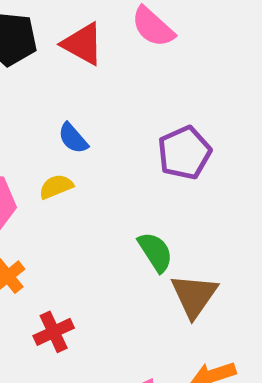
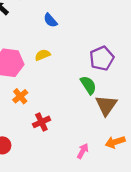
blue semicircle: (73, 138) -> (50, 20), moved
purple pentagon: (184, 153) -> (102, 58), moved

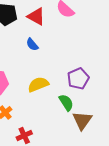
yellow semicircle: (43, 55) -> (38, 85), moved, size x1.5

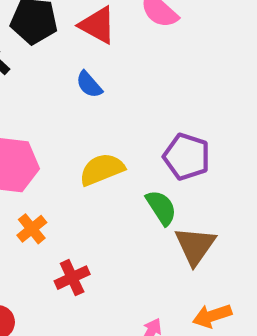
purple pentagon: (78, 79) -> (187, 157), turned -30

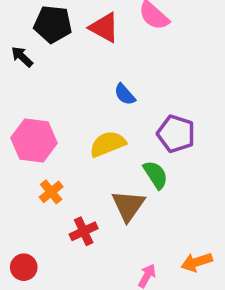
blue semicircle: (89, 85) -> (125, 94), moved
brown triangle: (195, 246) -> (128, 206), moved

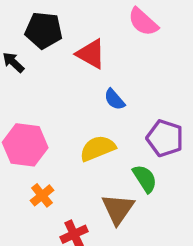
red triangle: (104, 28) -> (91, 54), moved

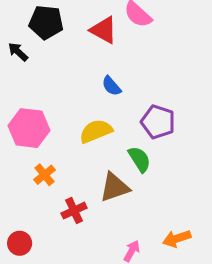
red triangle: (91, 54) -> (104, 30), moved
brown triangle: (118, 209) -> (115, 187), turned 36

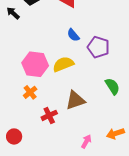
purple pentagon: (158, 122) -> (98, 47), moved
pink hexagon: (29, 128) -> (35, 64), moved
green semicircle: (139, 159) -> (112, 86), moved

